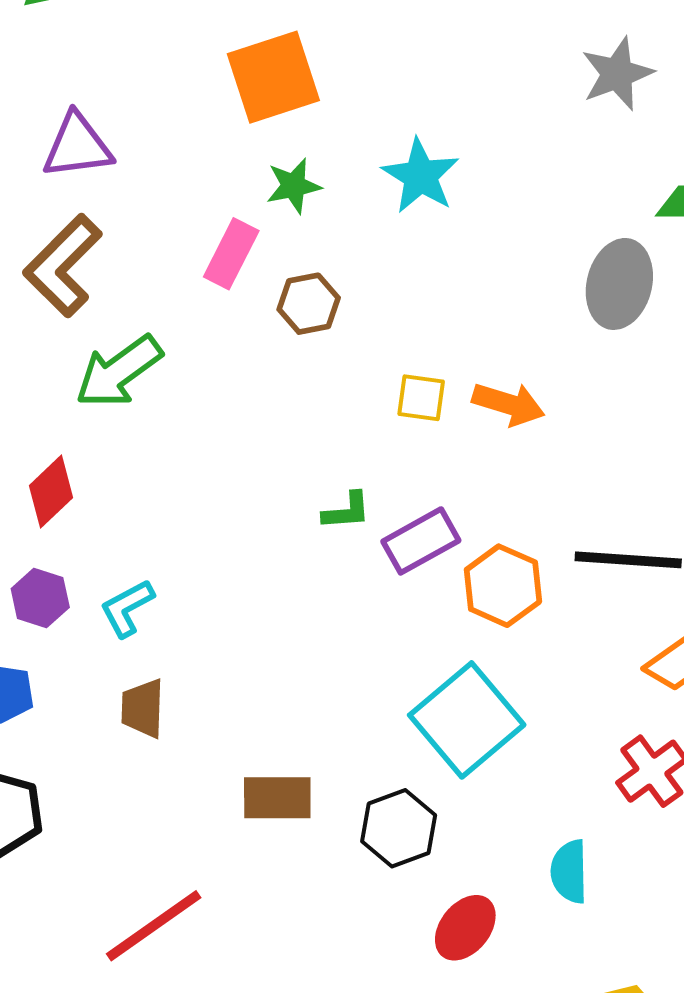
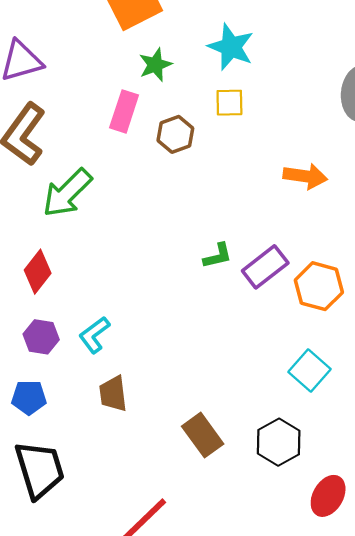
yellow square: (421, 398) -> (229, 103), moved
cyan square: (467, 720) -> (310, 371), size x0.6
brown rectangle: (277, 798) -> (203, 435), turned 63

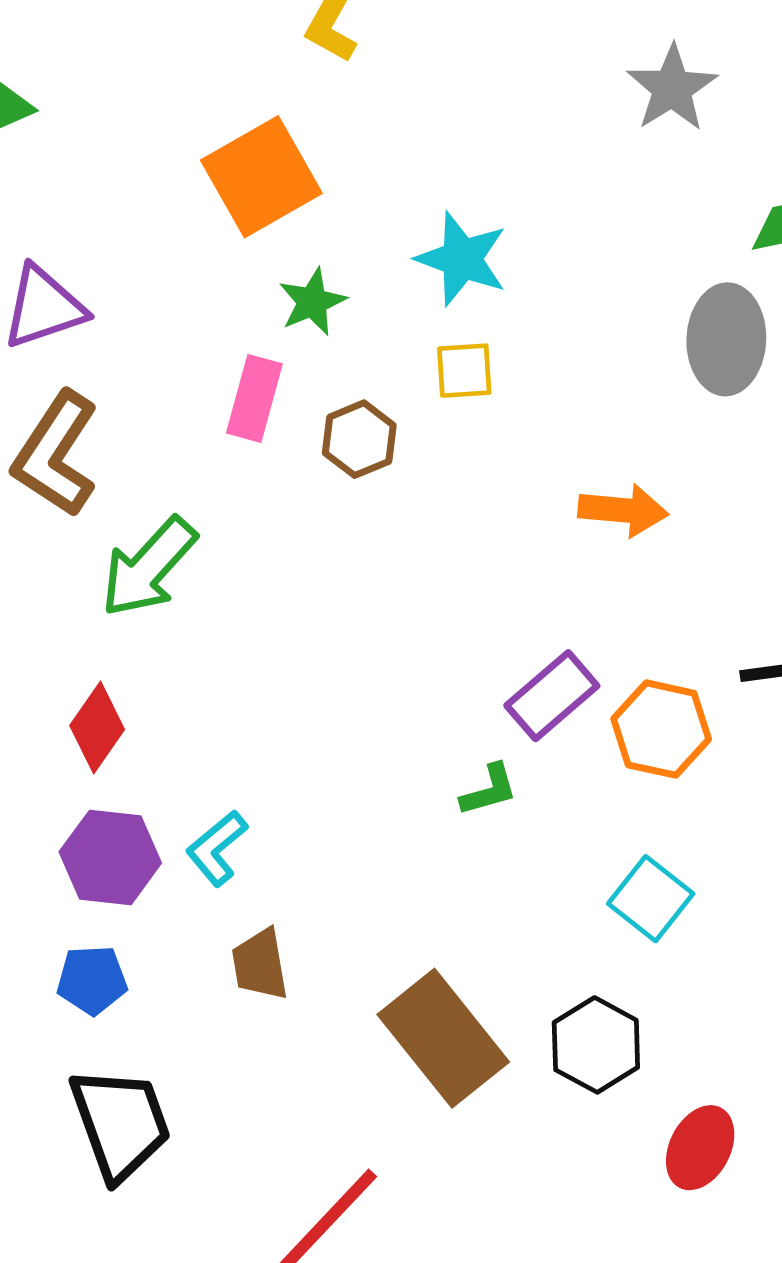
green L-shape: (218, 256) -> (489, 790), moved
purple hexagon: (41, 337) -> (110, 857), size x1.4
brown rectangle: (203, 435) -> (443, 1038), size x1.5

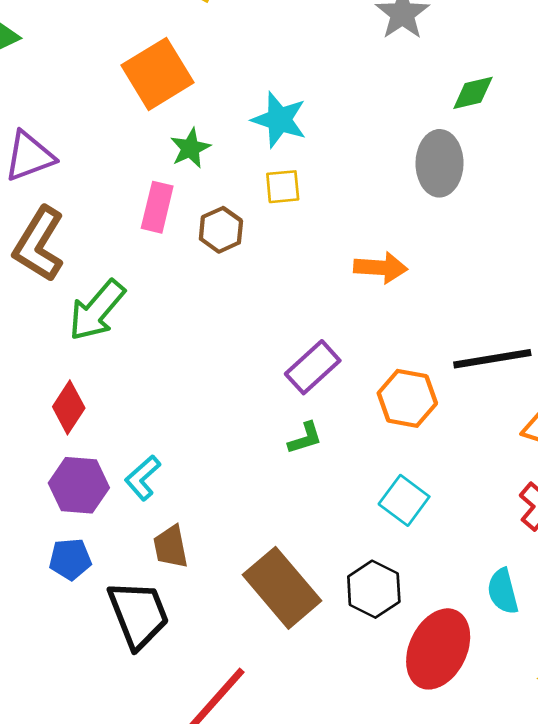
purple rectangle: (552, 696) -> (313, 367), moved
black trapezoid: (120, 1123) -> (138, 614), moved
red ellipse: (700, 1148) -> (438, 649), size x1.6

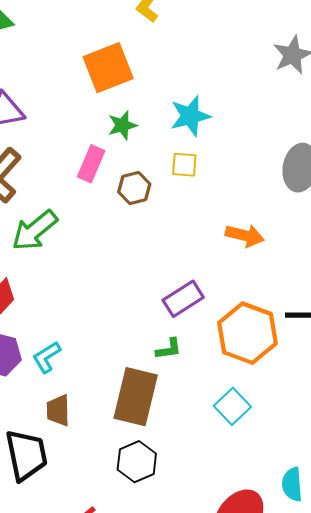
cyan star: (279, 120) -> (190, 116), turned 30
orange hexagon: (407, 398) -> (247, 333), size x1.4
brown rectangle: (282, 588) -> (136, 397), moved, turned 44
black hexagon: (374, 589) -> (137, 462), moved

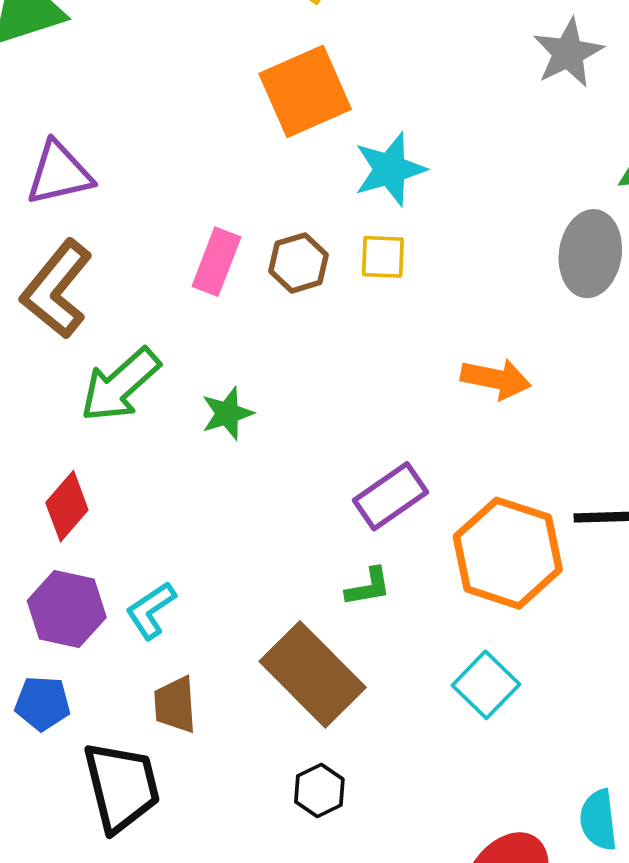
orange square: (108, 68) -> (305, 91), moved
green star: (122, 125) -> (227, 413), moved
brown hexagon: (134, 188) -> (299, 263), moved
brown rectangle: (136, 397) -> (313, 674), turned -56
black hexagon: (137, 462) -> (319, 791), size x0.7

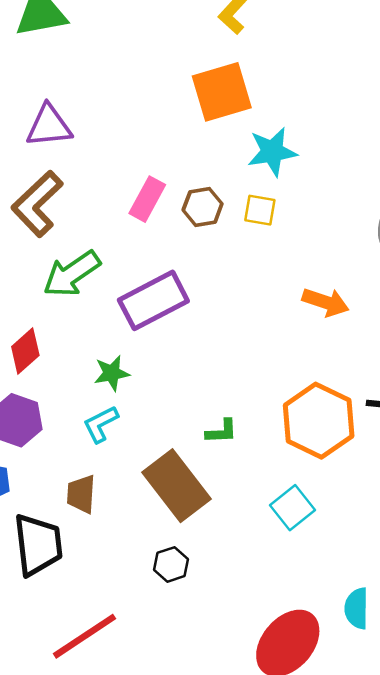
green star: (227, 413) -> (112, 373), moved
purple rectangle: (390, 496) -> (153, 300), moved, size x1.4
cyan L-shape: (151, 610) -> (101, 424), moved

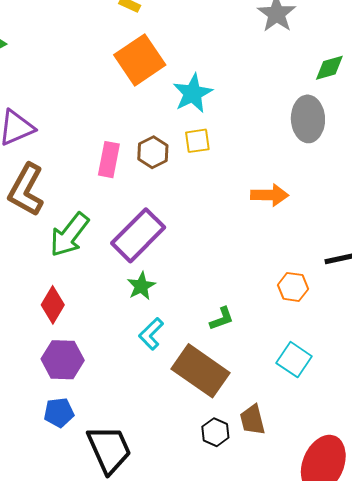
green star: (112, 373) -> (141, 286), moved
orange hexagon: (319, 421) -> (293, 287), size x0.5
cyan L-shape: (101, 424) -> (151, 334), moved
brown trapezoid: (81, 494) -> (252, 420), moved

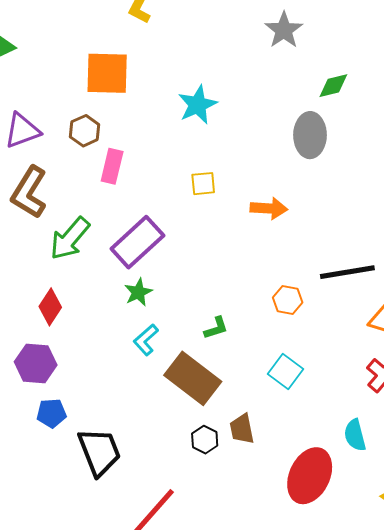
orange square: (140, 60) -> (107, 73), moved, turned 33
yellow square: (197, 141) -> (203, 184), moved
brown hexagon: (153, 152) -> (85, 131), moved
purple hexagon: (63, 360) -> (36, 363), moved

